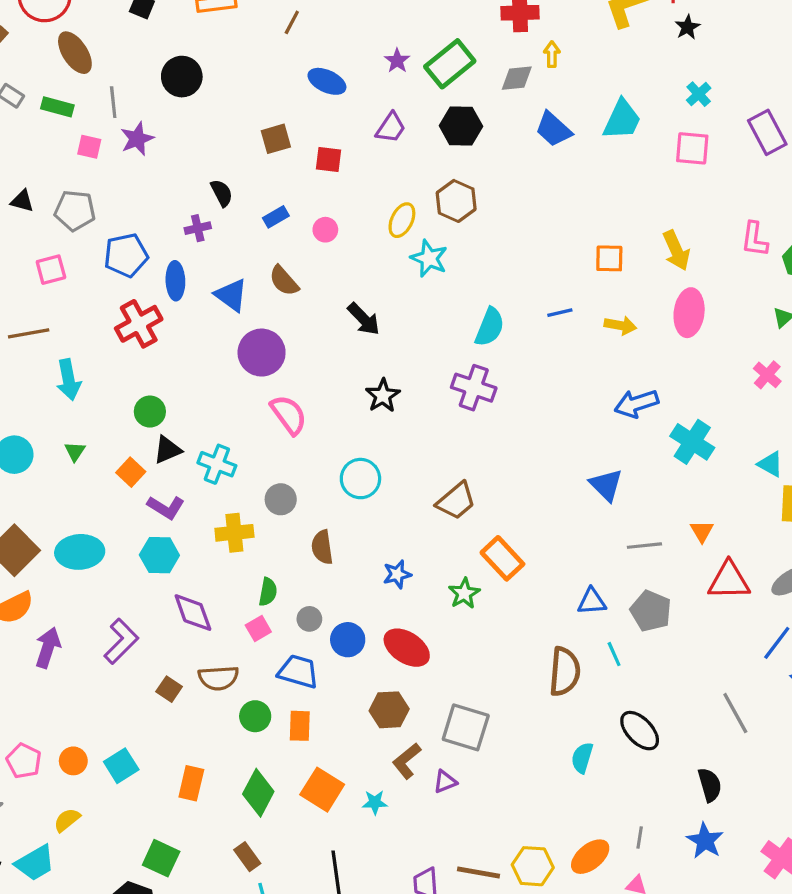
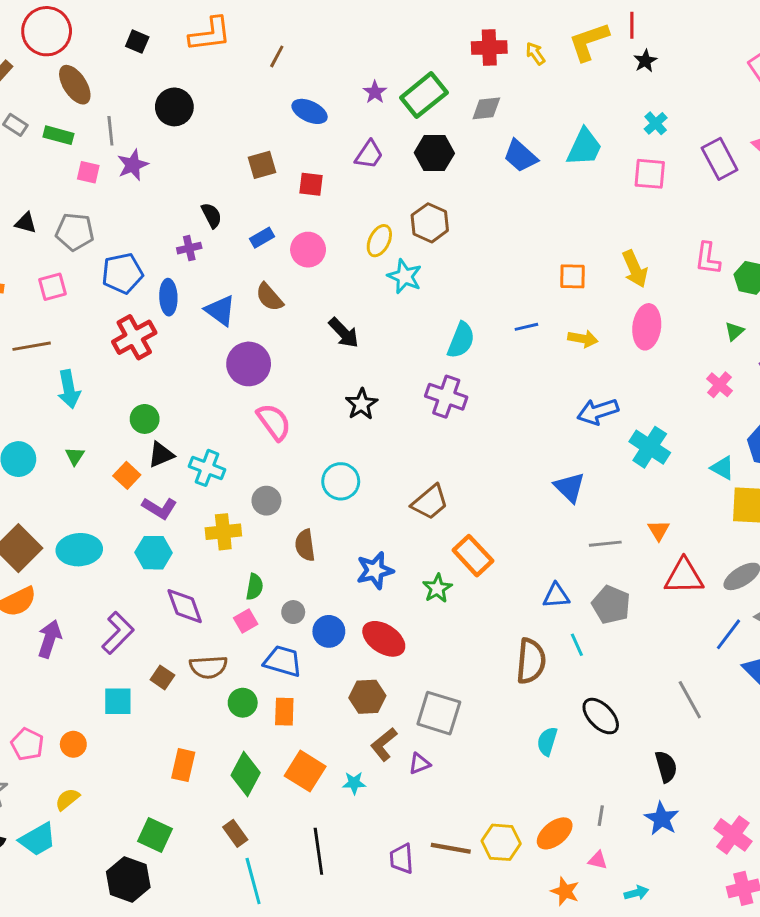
yellow arrow: (552, 54) -> (535, 53), moved, turned -35
pink circle: (325, 230) -> (308, 250), size x1.5
blue star: (397, 574) -> (375, 570), size x1.4
cyan square: (121, 766) -> (118, 701), moved, turned 32

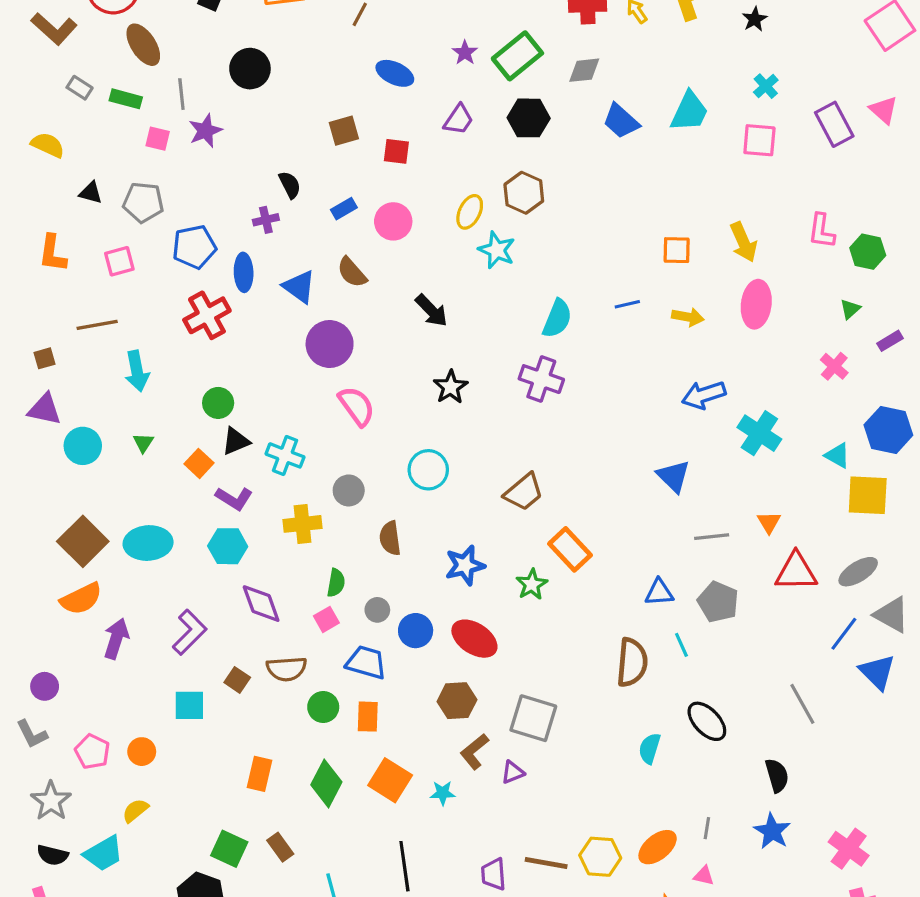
brown rectangle: (235, 833) -> (280, 847), moved

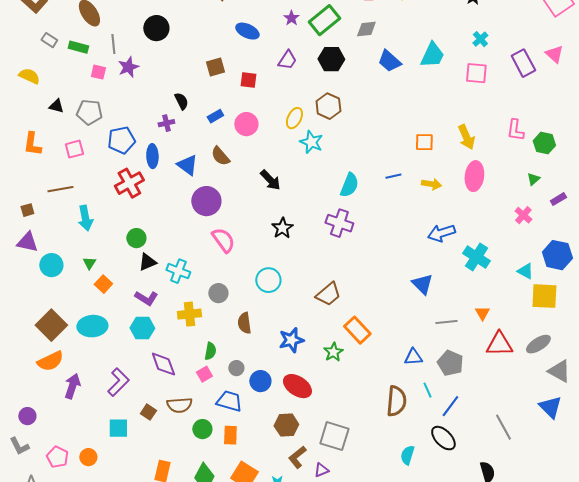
orange square: (199, 463) -> (103, 284), moved
blue line: (844, 634) -> (450, 406), moved

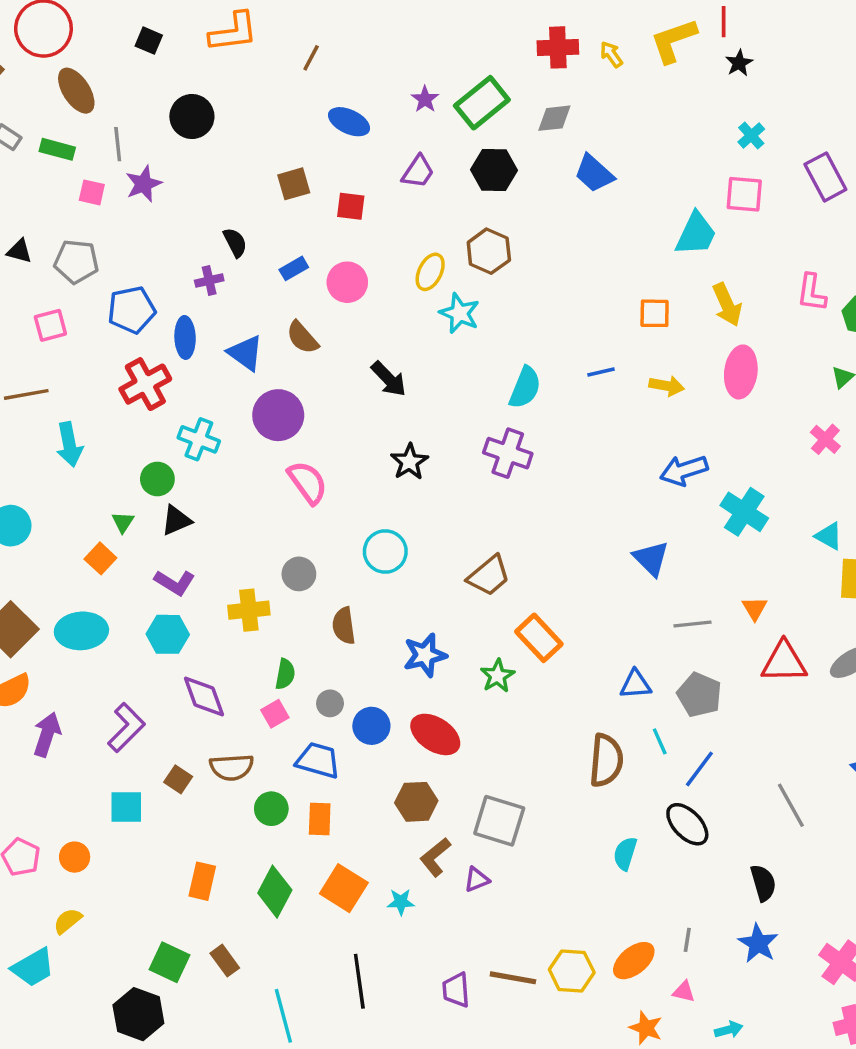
cyan trapezoid: (432, 55) -> (696, 234), moved
green triangle: (89, 263) -> (123, 522), moved
cyan cross: (178, 271) -> (199, 439), moved

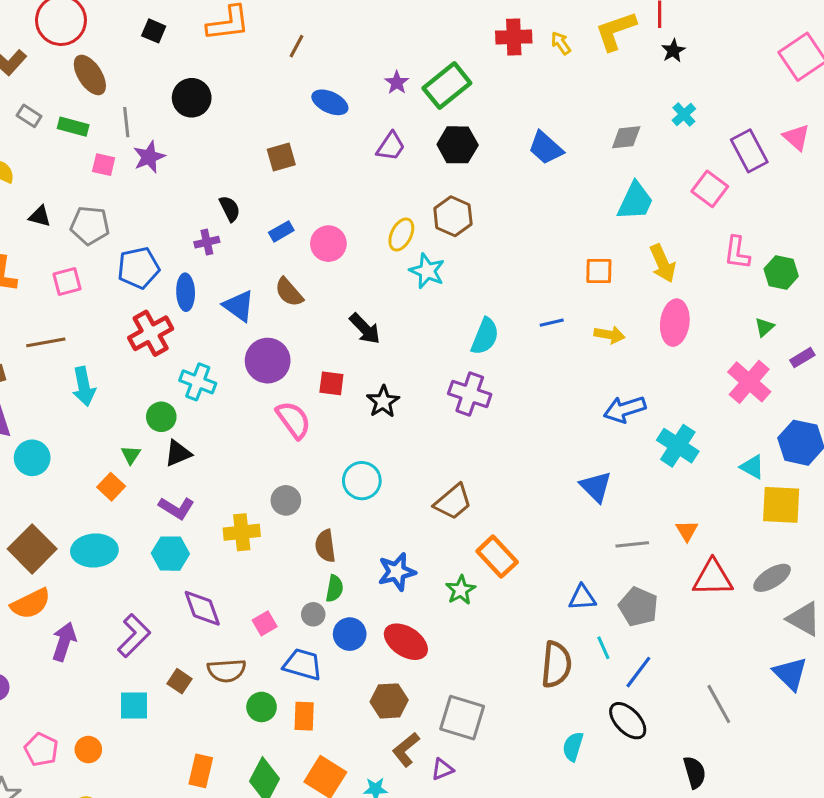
gray diamond: (554, 118) -> (626, 137), moved
pink square: (744, 194) -> (710, 189), moved, turned 32
red square: (351, 206) -> (331, 383), moved
pink cross: (825, 439) -> (749, 382), size x1.6
green semicircle: (285, 674) -> (334, 588), moved

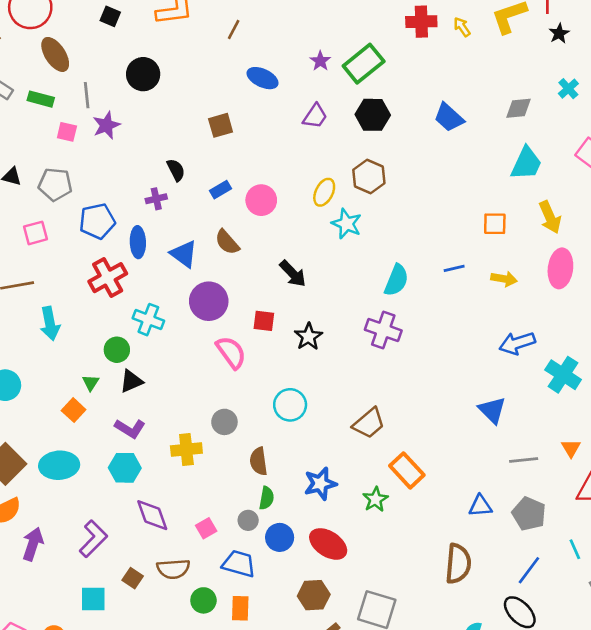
cyan line: (603, 648) -> (575, 549), moved

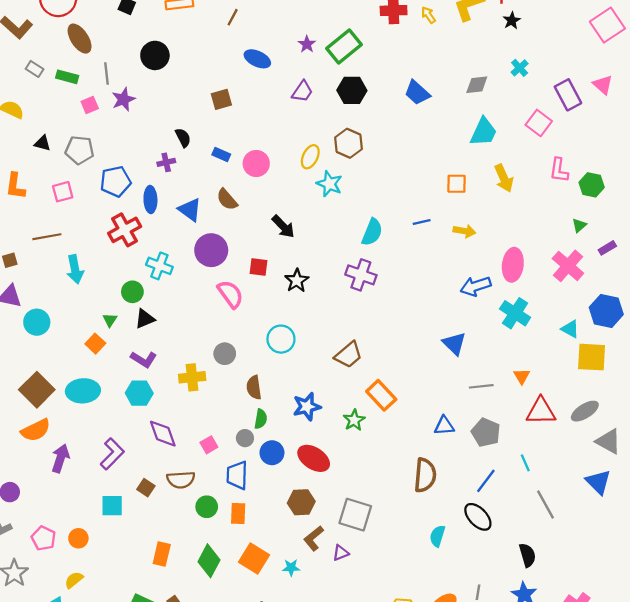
pink square: (67, 132) -> (90, 105), turned -36
blue rectangle: (221, 190) -> (221, 154), turned 54
pink ellipse: (560, 268) -> (513, 265), moved
blue trapezoid: (239, 564) -> (237, 475), turned -104

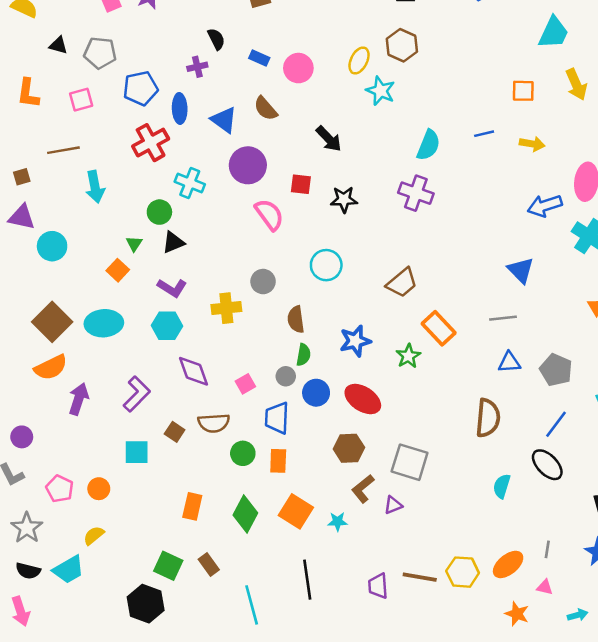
black star: (297, 281) -> (344, 199), turned 30
gray line: (481, 386) -> (503, 318), moved

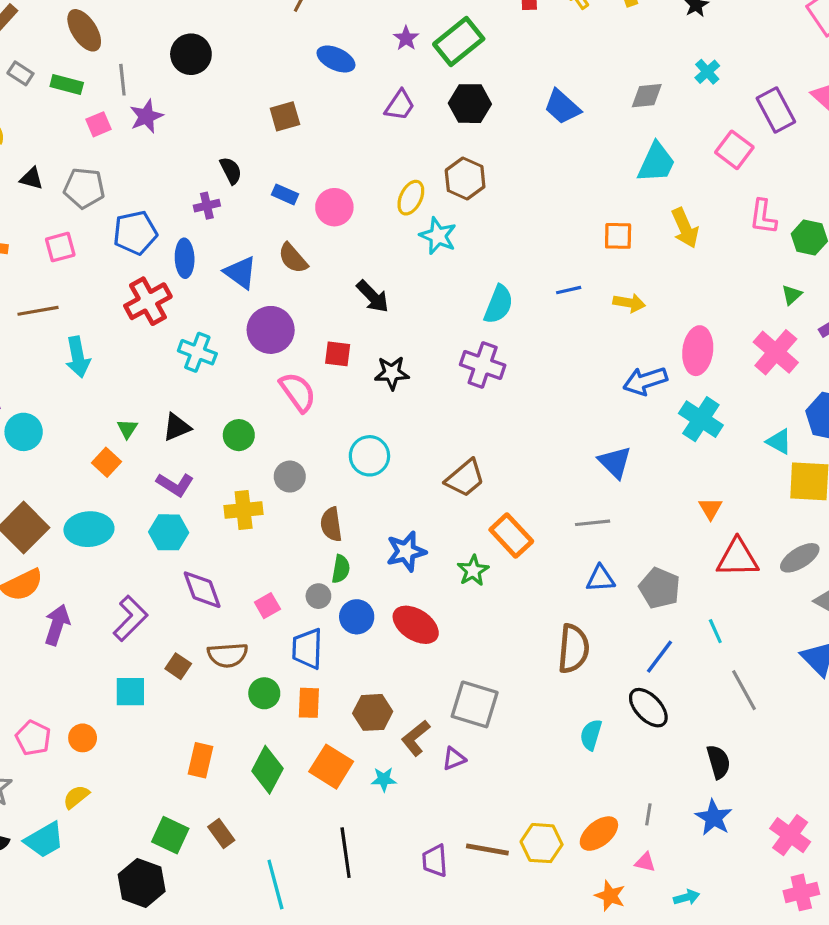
green circle: (159, 212) -> (239, 435), moved
brown hexagon: (349, 448) -> (373, 712), moved

